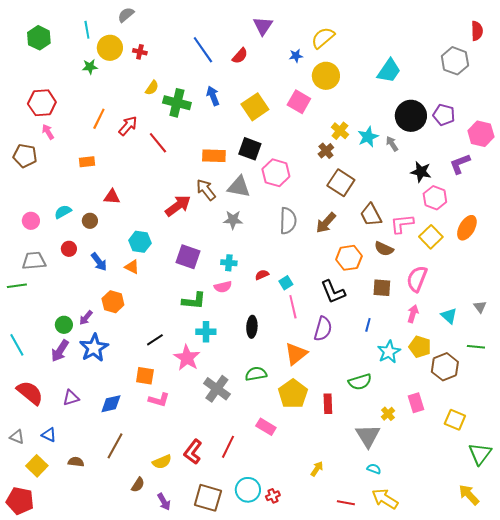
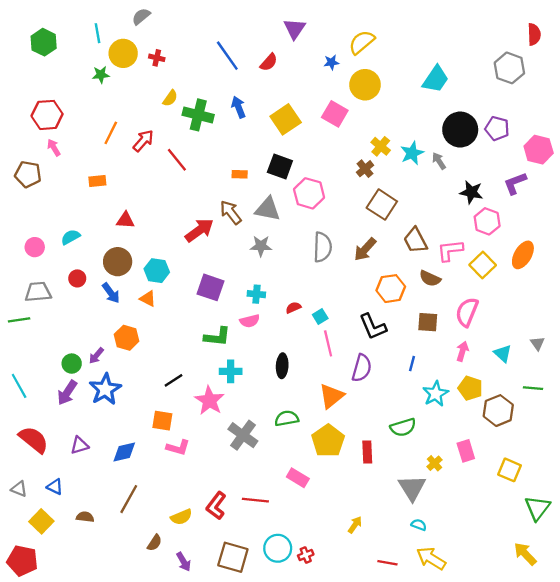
orange rectangle: (214, 156) -> (240, 174), size x0.6
brown circle: (90, 221) -> (118, 262), moved, size x1.6
red line: (228, 447) -> (255, 500), turned 70

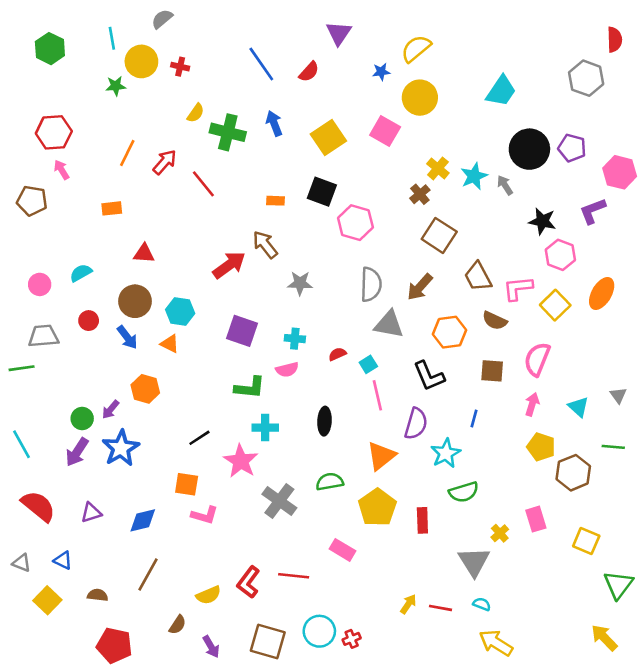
gray triangle: (268, 209) -> (389, 324), moved
cyan star: (436, 394) -> (446, 453), moved
red pentagon: (22, 561) -> (114, 645), moved
red line: (387, 563) -> (440, 608), moved

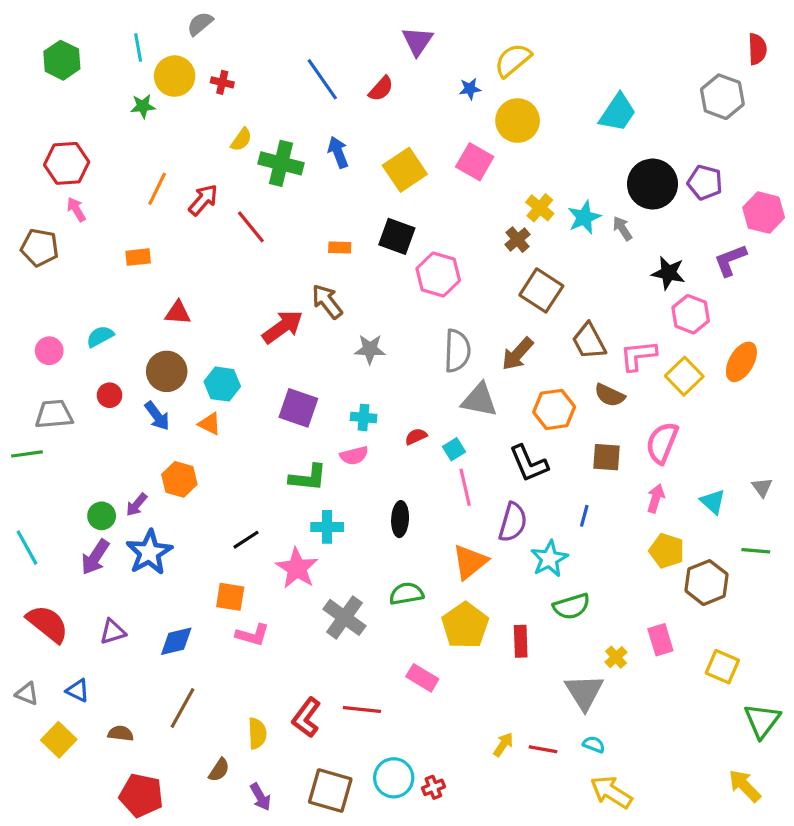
yellow semicircle: (208, 595) -> (257, 733), turned -70

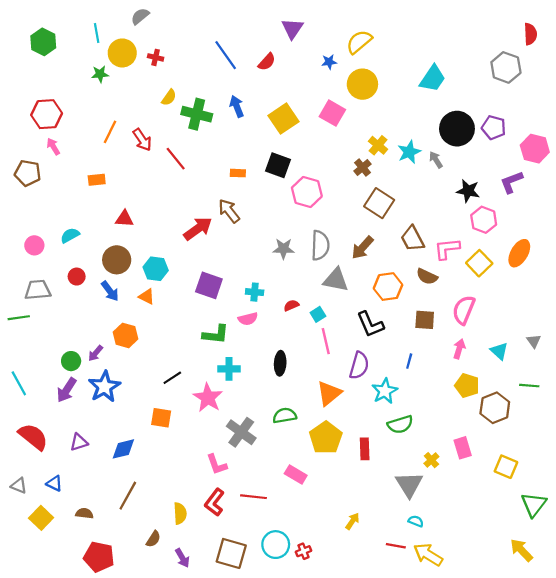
red arrow: (203, 200) -> (142, 140), turned 105
gray star: (370, 349) -> (283, 249), moved
pink L-shape: (252, 635) -> (217, 464), moved, turned 55
red line: (543, 749) -> (396, 546), moved

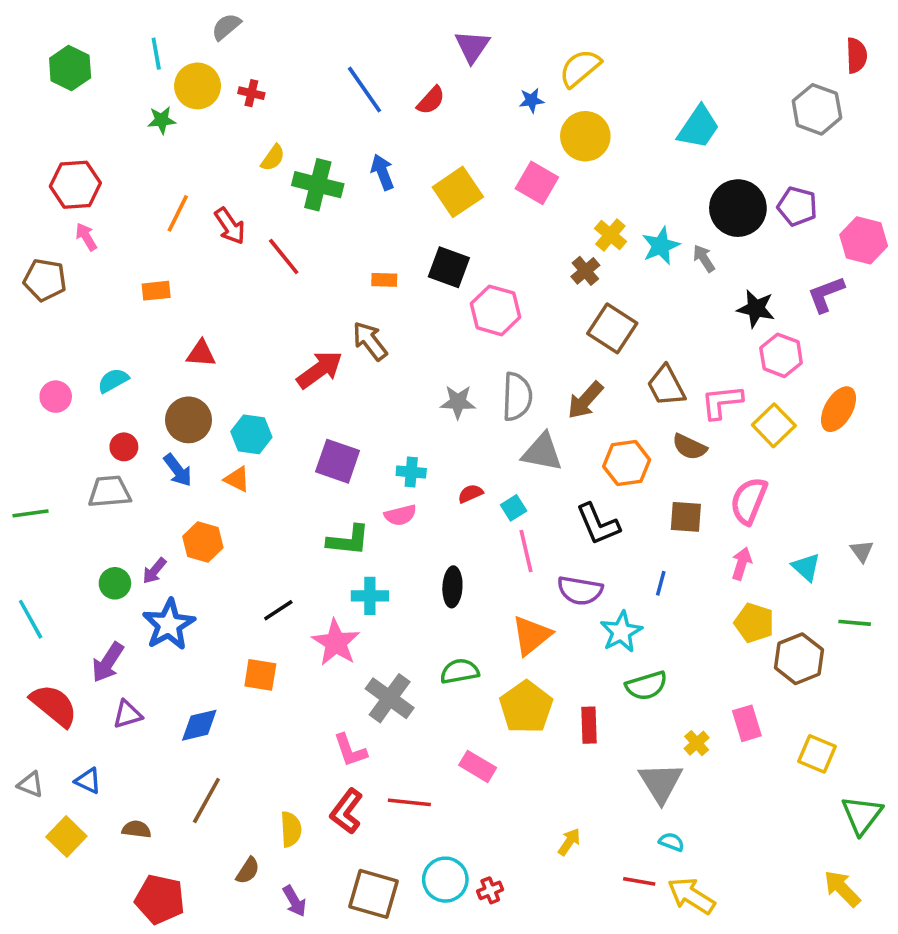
gray trapezoid: (38, 290) -> (110, 492), moved
purple semicircle: (359, 365) -> (580, 590), turned 84
purple arrow: (67, 390) -> (108, 662), moved

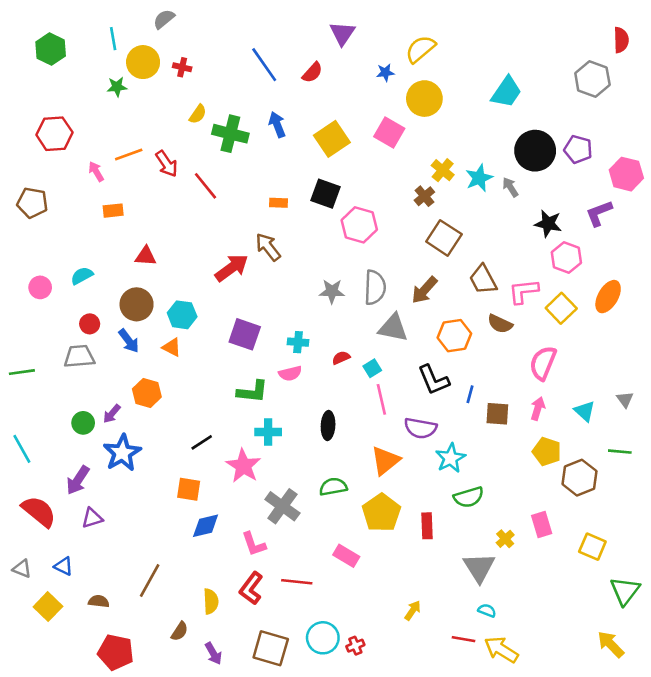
orange line: (178, 213) -> (129, 155), turned 44
pink arrow: (86, 237) -> (96, 171), moved
brown square: (686, 517) -> (497, 414), moved
blue line: (661, 583) -> (470, 394), moved
blue diamond: (199, 725) -> (206, 526), moved

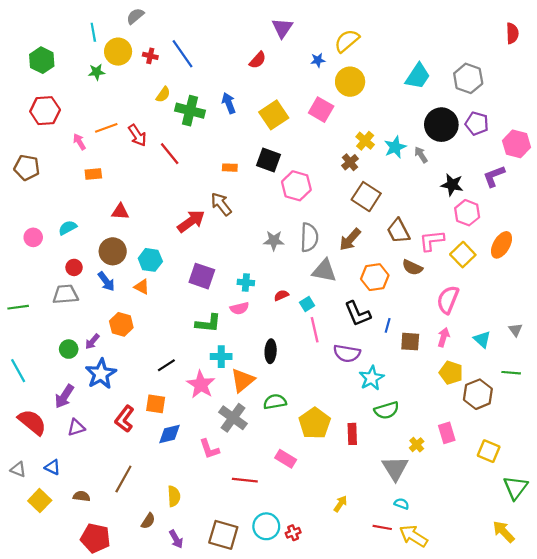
green hexagon: (51, 49) -> (42, 60), moved
blue line: (264, 65) -> (182, 54), moved
gray hexagon: (592, 79) -> (468, 78), moved
orange triangle: (385, 461) -> (243, 380), moved
red L-shape: (251, 588) -> (124, 419), moved

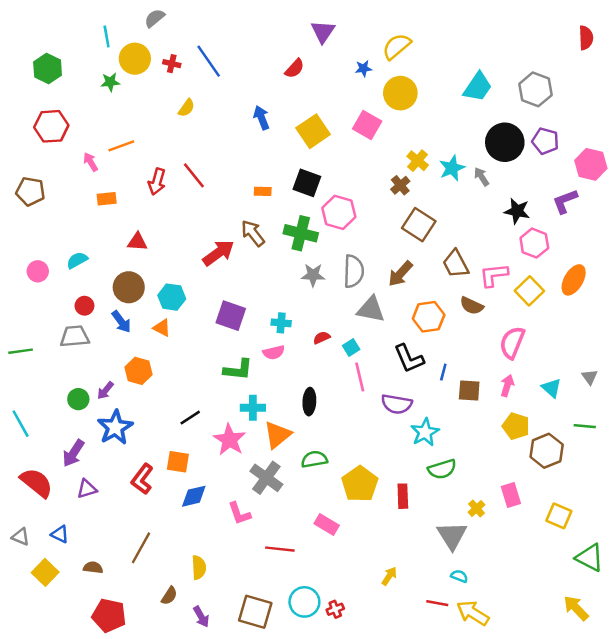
green cross: (190, 111) -> (301, 233), moved
red arrow: (137, 135) -> (157, 182), moved, turned 50
green triangle: (515, 488) -> (590, 558), turned -40

